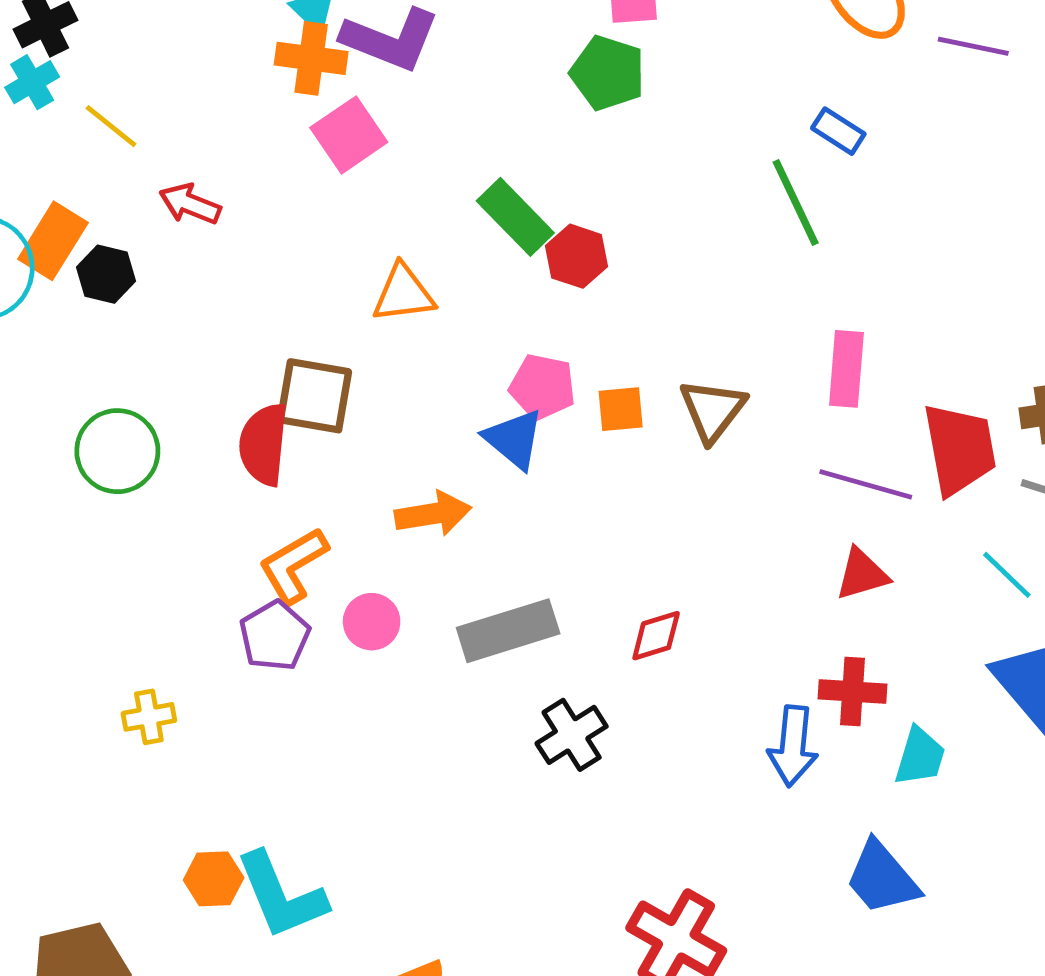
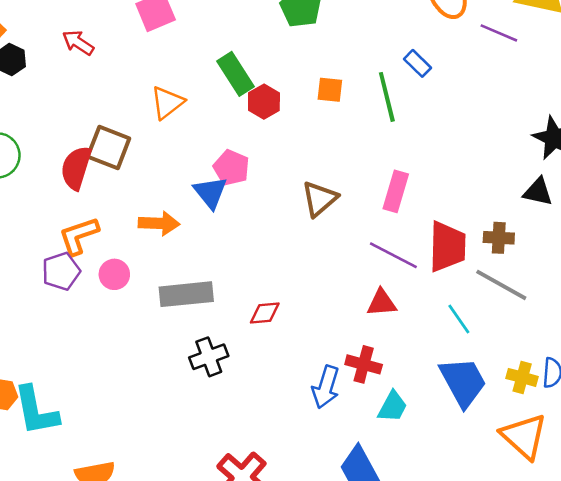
red arrow: (190, 204) -> (78, 43), moved
orange triangle: (403, 294) -> (167, 103), turned -42
orange square: (621, 409) -> (330, 90), moved

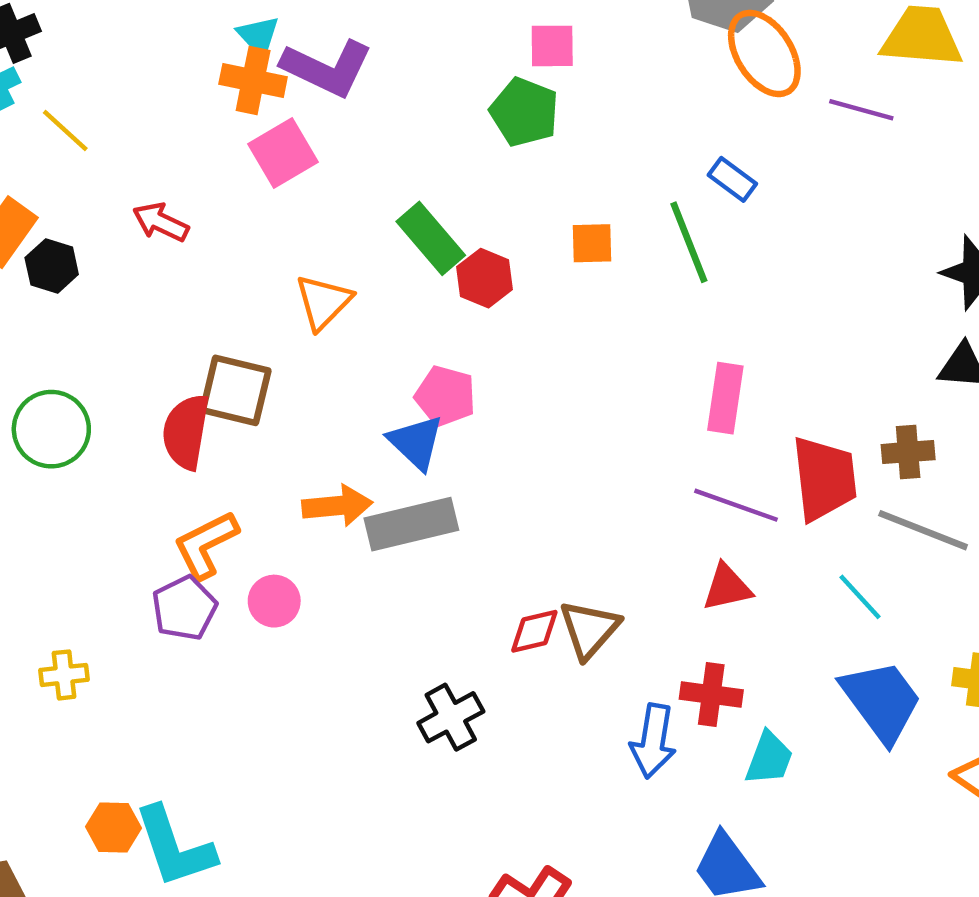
brown triangle: (320, 199) -> (589, 629), moved
gray rectangle: (186, 294) -> (411, 524), moved

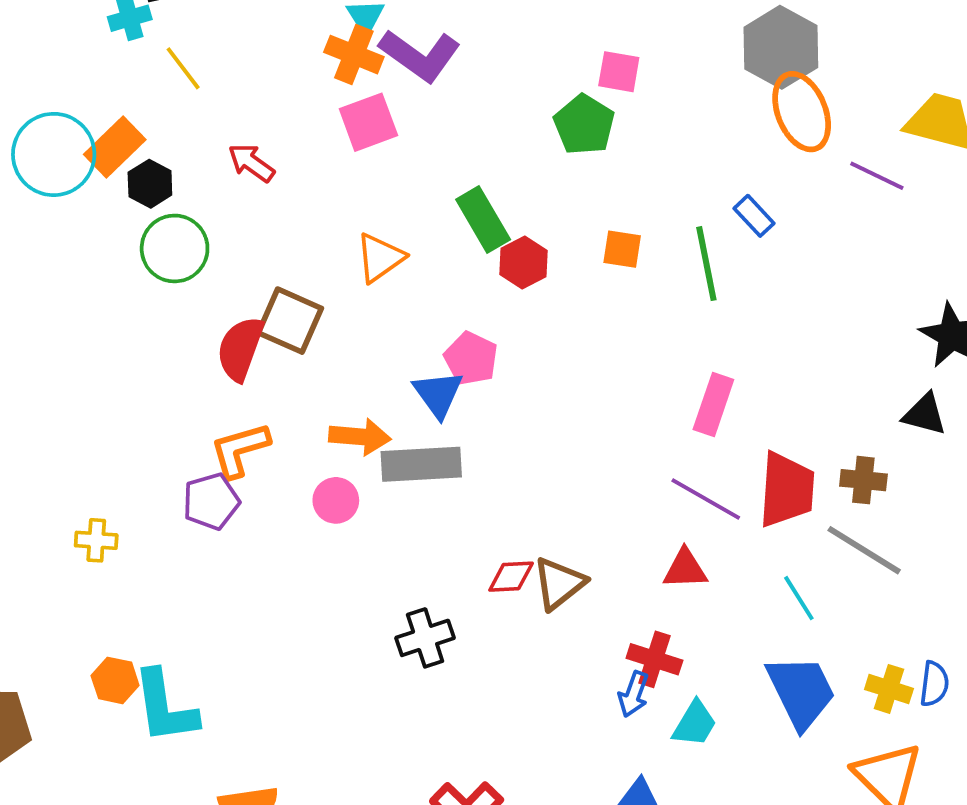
green circle: (51, 429) -> (175, 248), moved
pink circle: (274, 601) -> (336, 500), moved
blue arrow: (653, 741) -> (633, 694), moved, size x0.7

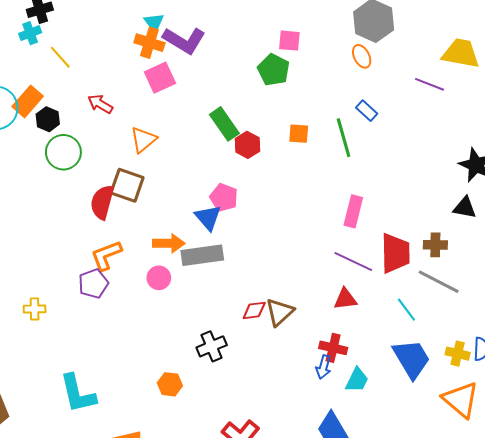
orange ellipse: (802, 112) -> (362, 56), moved, size x0.6
orange triangle: (380, 258) -> (143, 140), moved
orange hexagon: (115, 680) -> (170, 384), moved

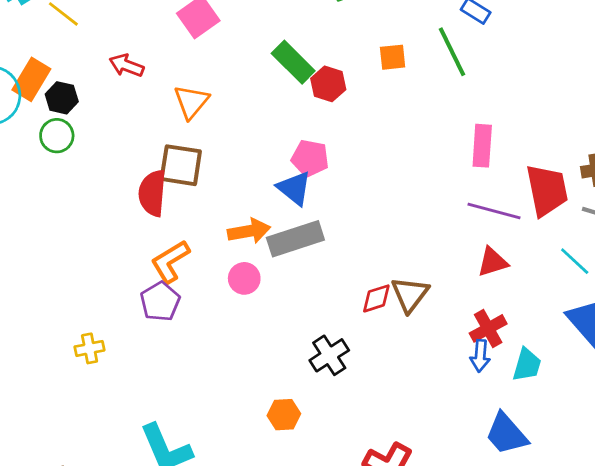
green circle: (63, 152) -> (57, 136), moved, size x0.7
red cross: (333, 348) -> (488, 328), turned -32

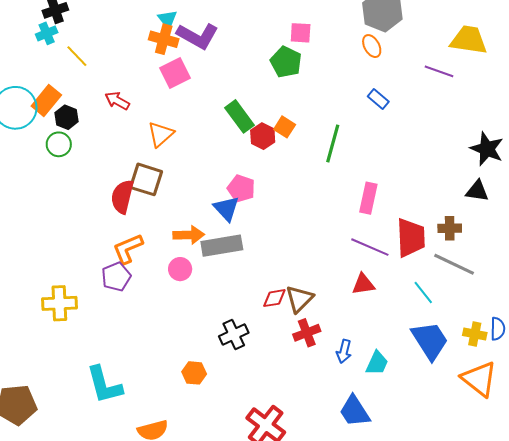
green line: (452, 52) -> (333, 143), moved, turned 33
orange square: (393, 57) -> (285, 127), moved, turned 30
red cross: (488, 328) -> (307, 333), moved
yellow cross: (90, 348) -> (59, 303), size x1.6

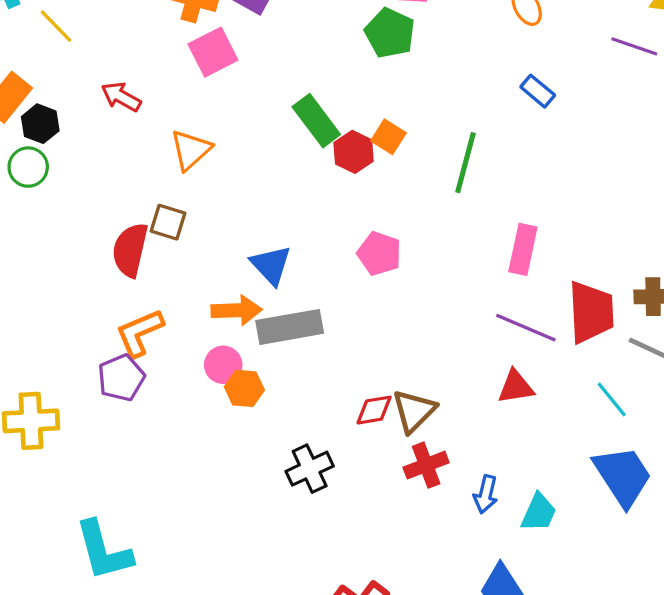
brown square: (146, 179) -> (168, 222), size x0.7
pink pentagon: (241, 188) -> (379, 254), moved
blue triangle: (226, 209) -> (271, 265), moved
orange hexagon: (194, 373) -> (244, 388), moved

